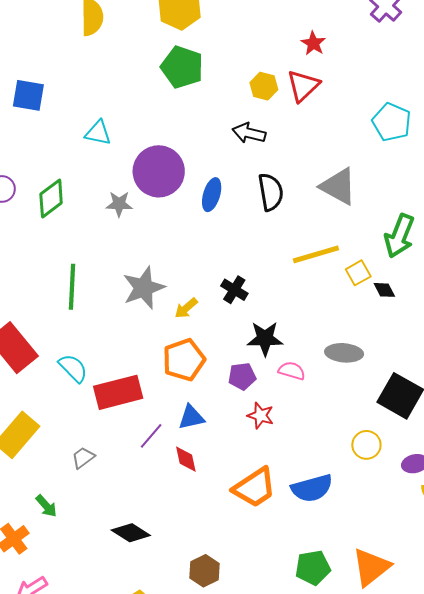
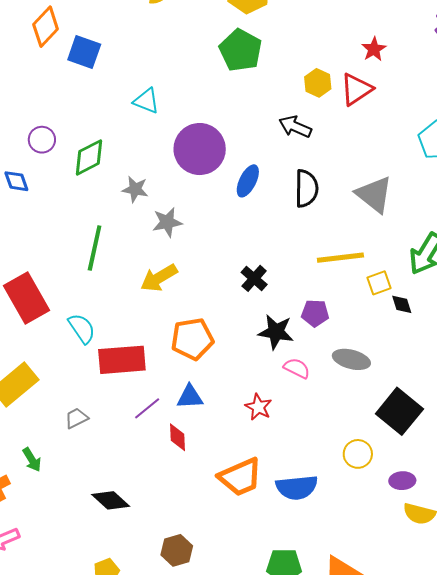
gray star: (119, 204) -> (135, 189), moved
gray star: (144, 288) -> (167, 222), moved, size x0.7
yellow arrow: (186, 308) -> (159, 278), moved, size x1.5
purple pentagon: (242, 376) -> (315, 313), moved

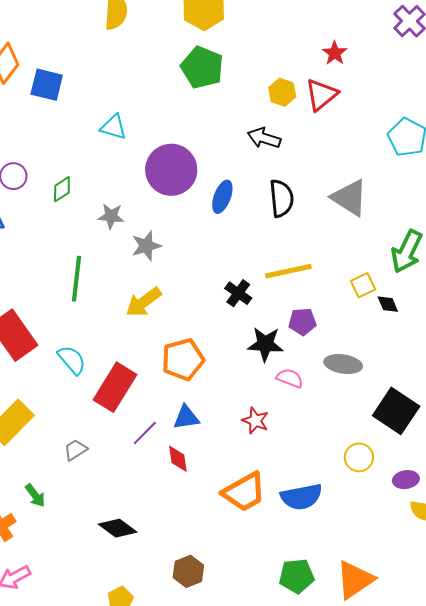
green diamond: (89, 157) -> (62, 189), size x0.7
yellow line: (340, 258) -> (288, 271), moved
red rectangle: (122, 360) -> (115, 387), turned -48

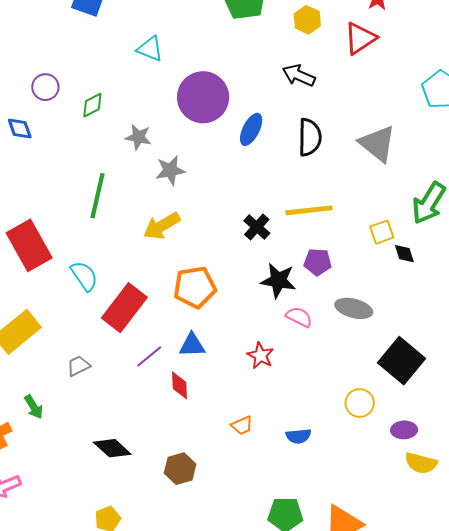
yellow hexagon: (282, 92) -> (307, 20), moved
orange trapezoid: (244, 492) -> (242, 425), size x0.5
blue semicircle: (301, 497) -> (298, 436), size x0.6
brown hexagon: (188, 571) -> (180, 469), moved

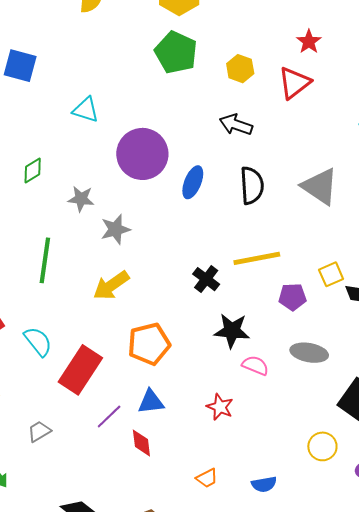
purple pentagon: (318, 262) -> (292, 297), moved

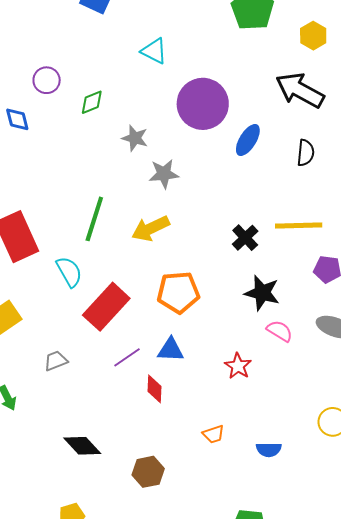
black arrow: (236, 125) -> (300, 90), size x1.5
black semicircle: (252, 185) -> (306, 153), size x0.7
green line: (45, 260) -> (94, 219), moved

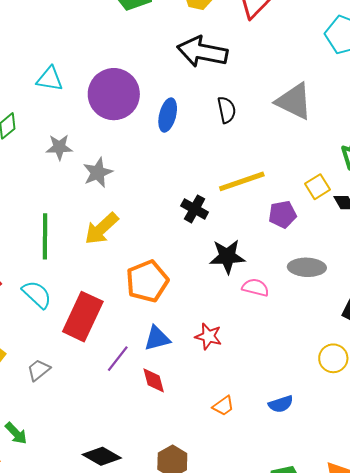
cyan triangle: (154, 51) -> (50, 79), moved
gray trapezoid: (56, 361) -> (39, 370), moved
red star: (238, 366) -> (208, 336), moved

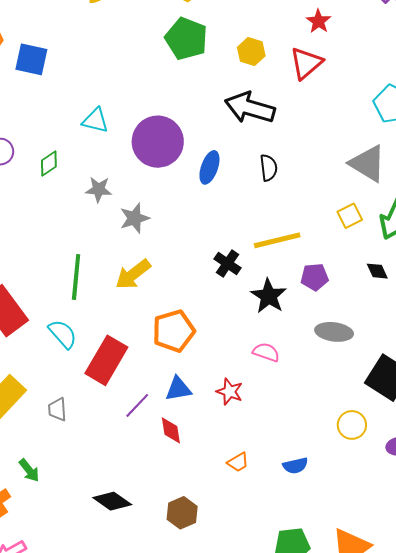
gray triangle: (294, 101) -> (368, 163), moved
yellow square: (318, 187) -> (350, 216), moved
black star: (227, 256) -> (269, 296), moved, turned 30
pink semicircle: (255, 288) -> (266, 352), moved
gray trapezoid: (39, 370) -> (57, 409), turned -60

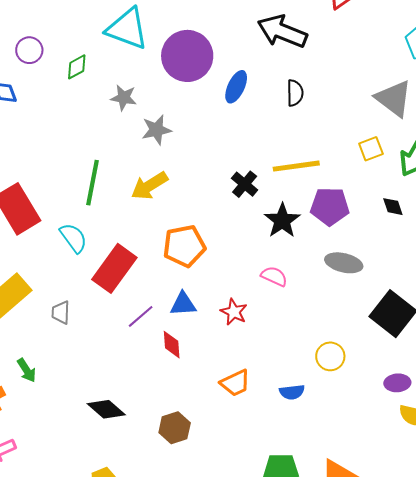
cyan triangle: (95, 120) -> (127, 29), size x1.6
purple pentagon: (315, 277) -> (330, 206), size x1.4
yellow circle: (352, 425) -> (330, 356), moved
orange trapezoid: (238, 462) -> (235, 383), size x1.4

